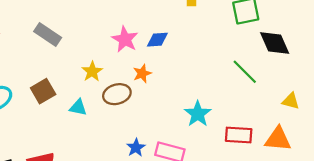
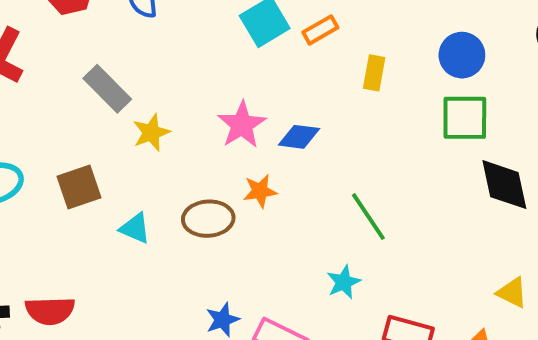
yellow star: (92, 72) -> (151, 133), moved
green line: (245, 72) -> (368, 217), moved
cyan star: (198, 114) -> (344, 282), size x0.7

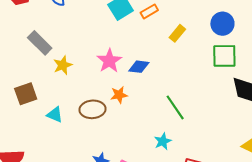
yellow rectangle: (374, 73) -> (177, 33), turned 30

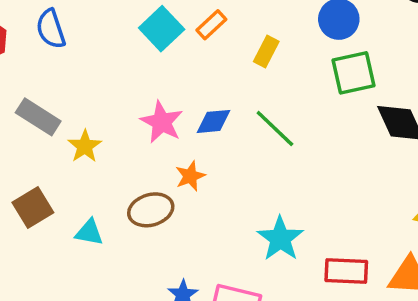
green line: (175, 107) -> (275, 128), moved
cyan star: (163, 141) -> (280, 239), size x1.5

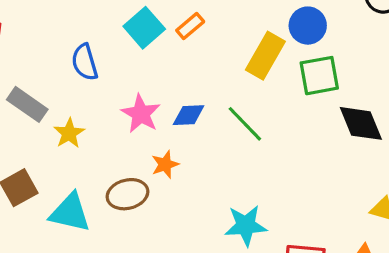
blue semicircle: (51, 29) -> (85, 62), moved
yellow rectangle: (266, 51) -> (265, 56), moved, size x1.6
cyan triangle: (89, 232) -> (70, 213), size x1.6
cyan star: (280, 239) -> (246, 225), turned 30

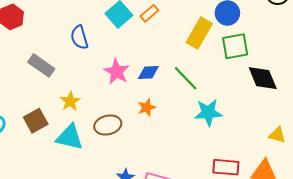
yellow star: (69, 133) -> (70, 101), moved
orange star: (165, 164) -> (147, 107), moved
cyan star: (246, 225) -> (208, 113), moved

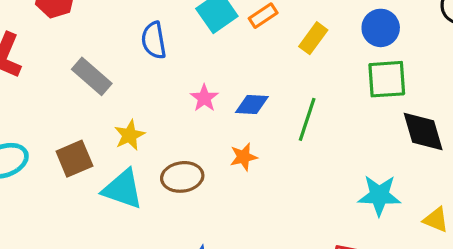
yellow rectangle: (199, 33) -> (313, 38), moved, size x0.7
pink star: (117, 72) -> (204, 98), size x0.7
green line: (186, 78) -> (307, 119), turned 56
cyan star: (208, 113) -> (379, 195), moved

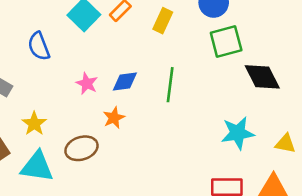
orange star: (244, 157) -> (114, 118), moved

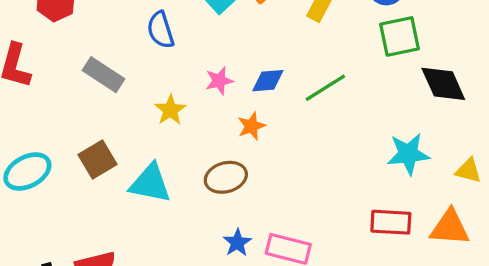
pink star: (87, 84) -> (219, 81), turned 30
green line: (170, 85) -> (325, 88), turned 48
yellow star: (34, 124) -> (170, 110), moved
brown ellipse: (81, 148) -> (226, 177), moved

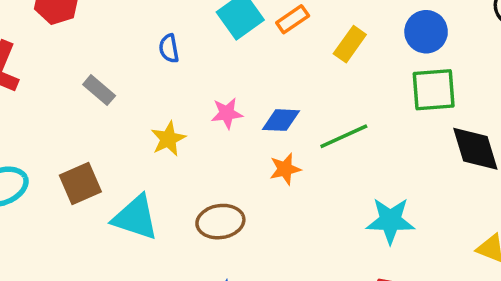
blue semicircle: (161, 30) -> (169, 48), size x0.7
gray rectangle: (104, 75) -> (99, 90), size x0.7
orange star: (251, 126) -> (285, 169), moved
cyan star: (408, 154) -> (390, 221), moved

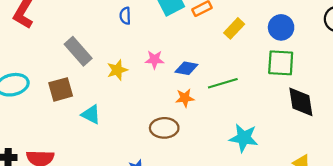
gray rectangle: (99, 90) -> (78, 51), moved, size x1.5
cyan triangle: (136, 218) -> (91, 115), size x0.7
brown ellipse: (220, 222) -> (164, 128), moved

